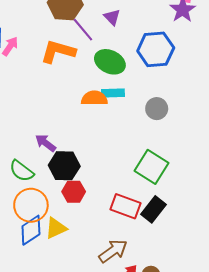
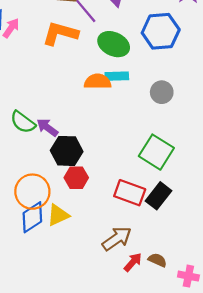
green semicircle: (22, 171) -> (23, 122), moved

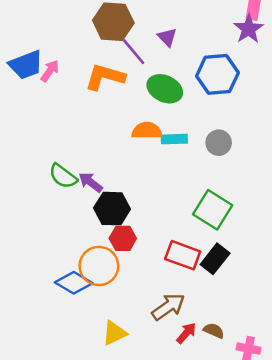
cyan rectangle: (117, 76) -> (174, 139), moved
orange circle: (32, 192) -> (99, 266), moved
yellow triangle: (58, 215) -> (114, 333), moved
blue diamond: (32, 217) -> (74, 283), turned 64

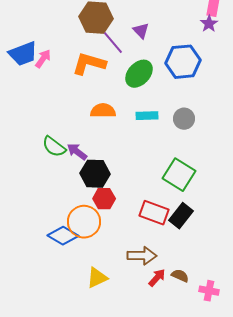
purple star: (249, 29) -> (209, 24), size x0.7
green ellipse: (165, 89) -> (139, 74), turned -72
orange semicircle: (147, 131) -> (103, 111), moved
brown arrow: (168, 307) -> (142, 256), turned 36

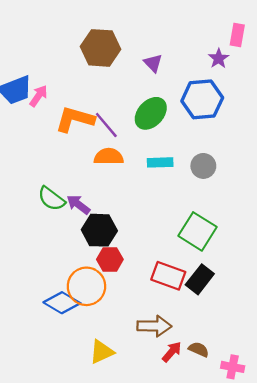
purple star: (209, 24) -> (219, 58), moved
purple line: (113, 43) -> (106, 125), moved
orange L-shape: (89, 64) -> (75, 119), moved

